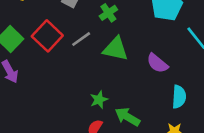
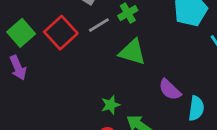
gray line: (81, 39) -> (99, 25), moved
purple semicircle: (157, 63) -> (170, 90), moved

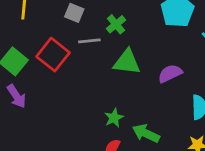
gray line: (99, 25) -> (89, 41), turned 35
purple semicircle: (170, 90) -> (170, 74), moved, turned 120

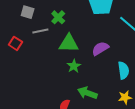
red square: (53, 55) -> (15, 43), size x0.6
green star: (114, 118) -> (74, 66), moved

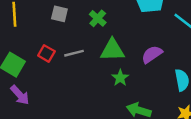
gray line: (40, 31) -> (74, 53), moved

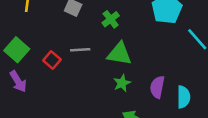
red square: (46, 53) -> (52, 60), moved
purple semicircle: (152, 54) -> (157, 87), moved, turned -55

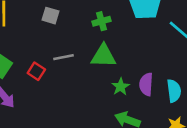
green cross: (111, 19) -> (102, 21), moved, turned 30
green star: (122, 83) -> (121, 87), moved

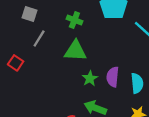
green cross: (102, 21) -> (74, 20), turned 35
gray line: (63, 57) -> (39, 38), moved, turned -48

